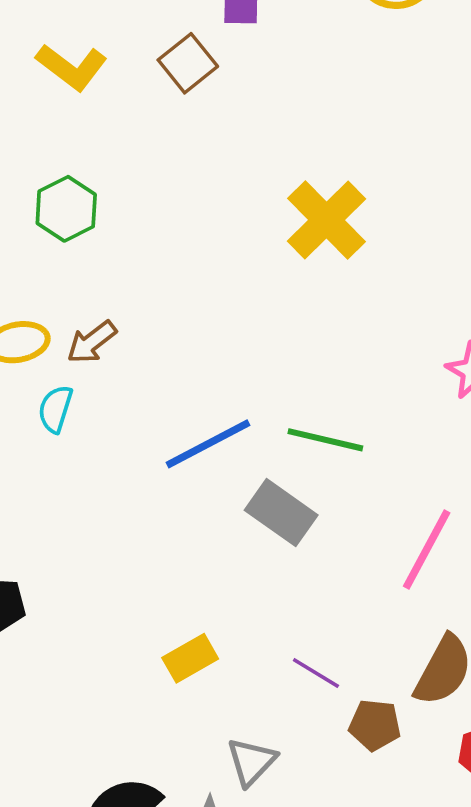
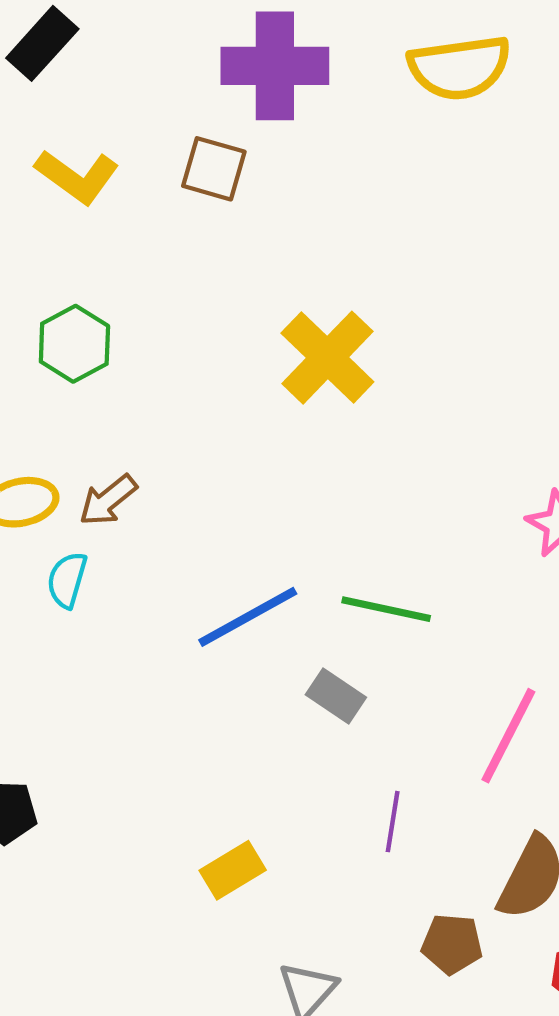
brown square: (188, 63) -> (214, 169), turned -34
yellow cross: (327, 220) -> (327, 358), moved
gray rectangle: (281, 513) -> (336, 696), size x0.7
purple line: (316, 673) -> (393, 822), moved, turned 69

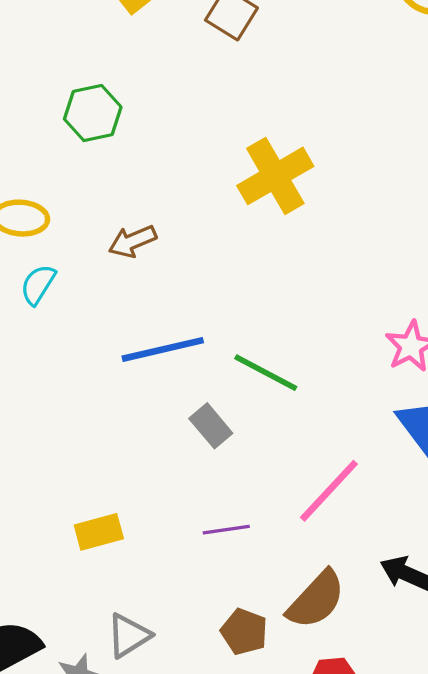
brown arrow: (108, 500) -> (132, 241), moved
purple line: (393, 822) -> (226, 530), turned 57

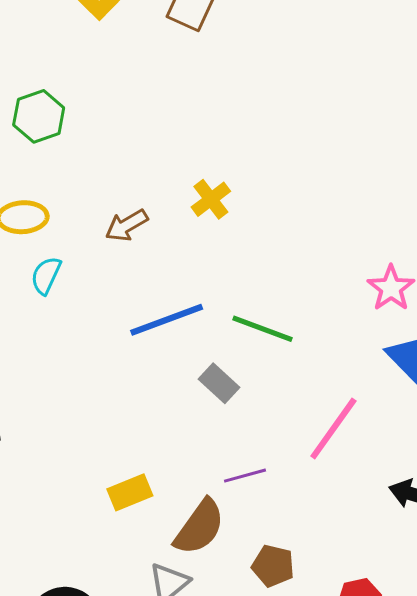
green hexagon: (93, 113) -> (39, 116), moved
yellow cross: (275, 176) -> (211, 199), moved, size x0.6
brown semicircle: (316, 600) -> (199, 527), moved

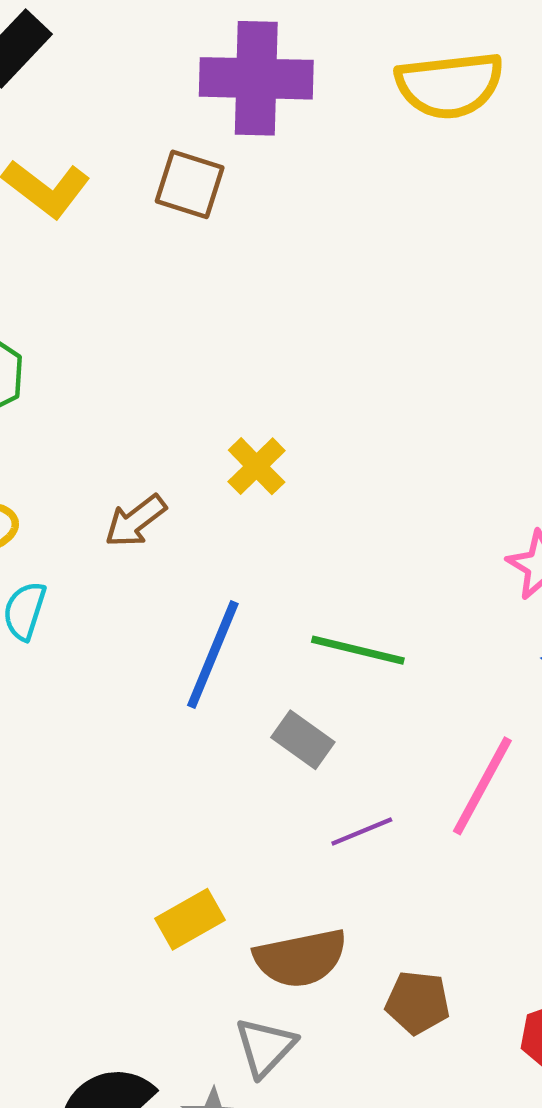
blue line: (167, 320) -> (213, 655), turned -40
purple line: (245, 476) -> (362, 831), moved
brown semicircle: (199, 527) -> (300, 958), turned 50

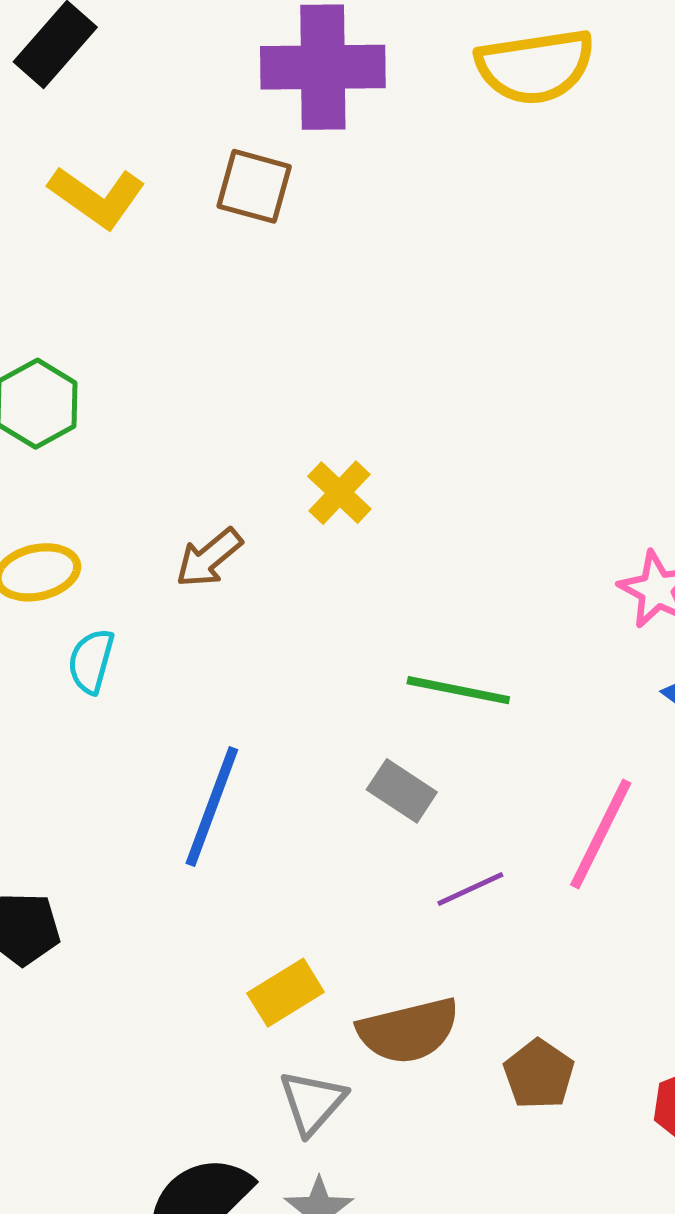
blue line: (213, 655) -> (212, 807), moved
brown pentagon: (418, 1002) -> (539, 1074), turned 30
gray triangle: (265, 1047) -> (312, 1102), moved

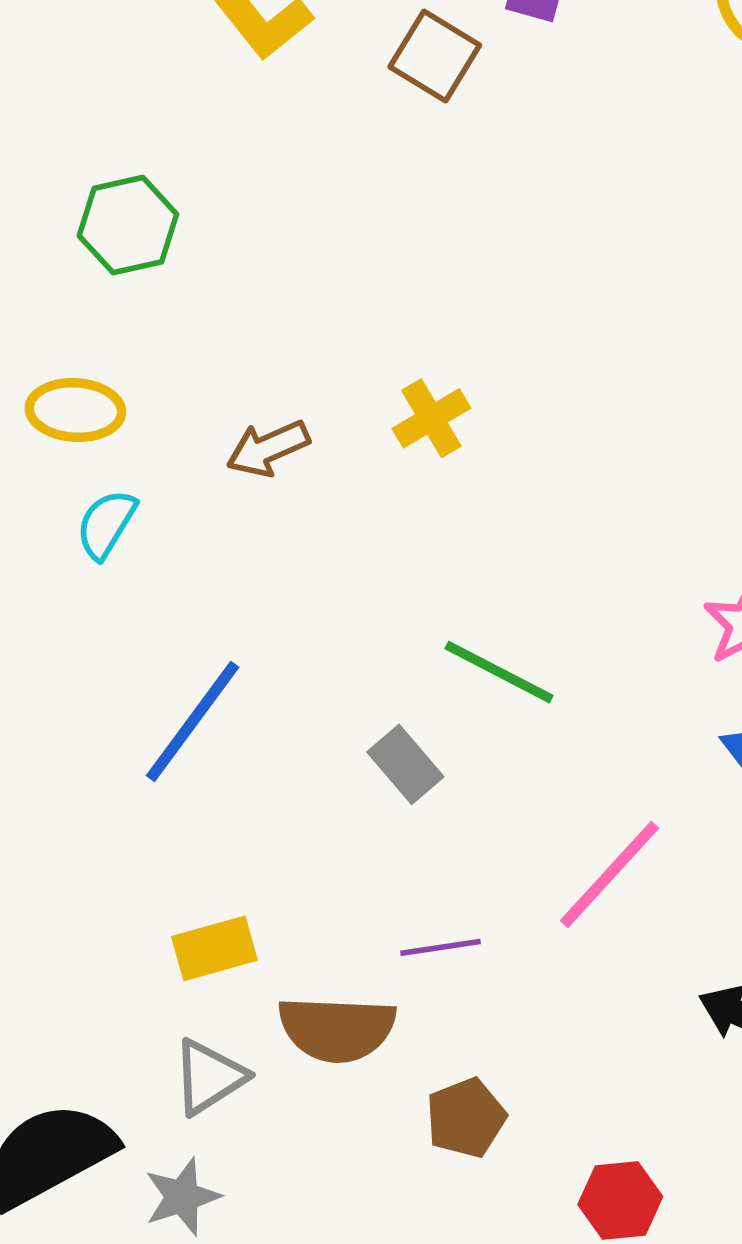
purple line: (470, 889) -> (441, 947), moved

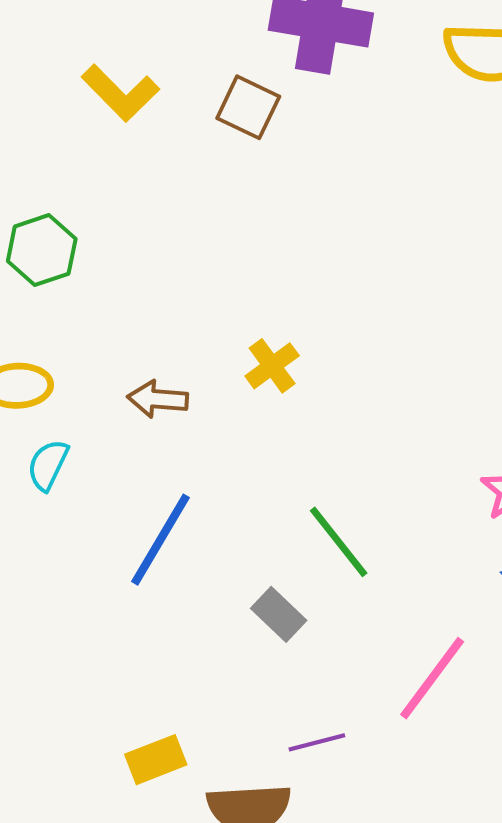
brown arrow: (268, 448) -> (158, 399), turned 34
green line: (499, 672) -> (339, 542), turned 30
blue line: (193, 721) -> (161, 540), moved

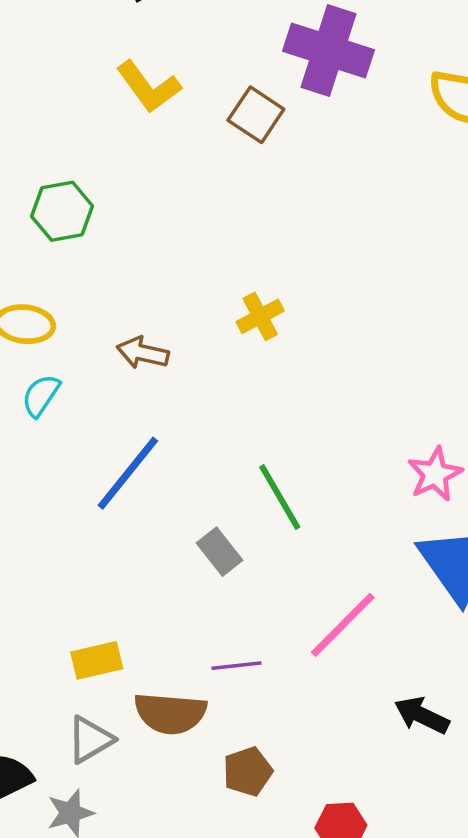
yellow cross: (272, 366) -> (260, 316), moved

